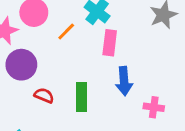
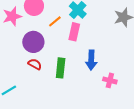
pink rectangle: (110, 43) -> (74, 32), moved
purple circle: (21, 65) -> (33, 42), moved

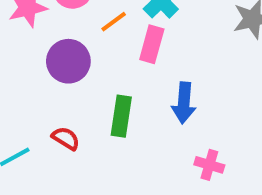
red semicircle: (35, 64) -> (66, 138), moved
pink cross: (110, 80) -> (209, 165), moved

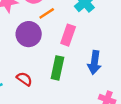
orange line: (114, 22) -> (47, 13), moved
pink rectangle: (152, 44) -> (68, 35), moved

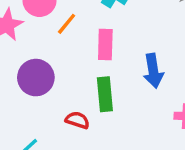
purple circle: (29, 34) -> (36, 78), moved
red semicircle: (24, 79) -> (77, 120), moved

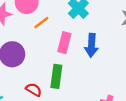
blue arrow: (153, 71) -> (91, 45), moved

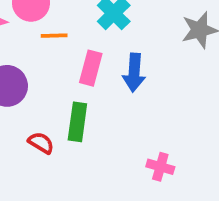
orange line: (41, 23) -> (54, 36), turned 35

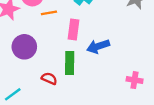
blue arrow: (134, 73) -> (98, 46), moved, turned 75
pink cross: (160, 167) -> (135, 80), moved

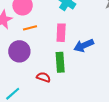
orange line: (49, 13) -> (30, 28), moved

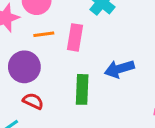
pink rectangle: (61, 33) -> (75, 37), moved
red semicircle: (43, 77) -> (33, 101), moved

